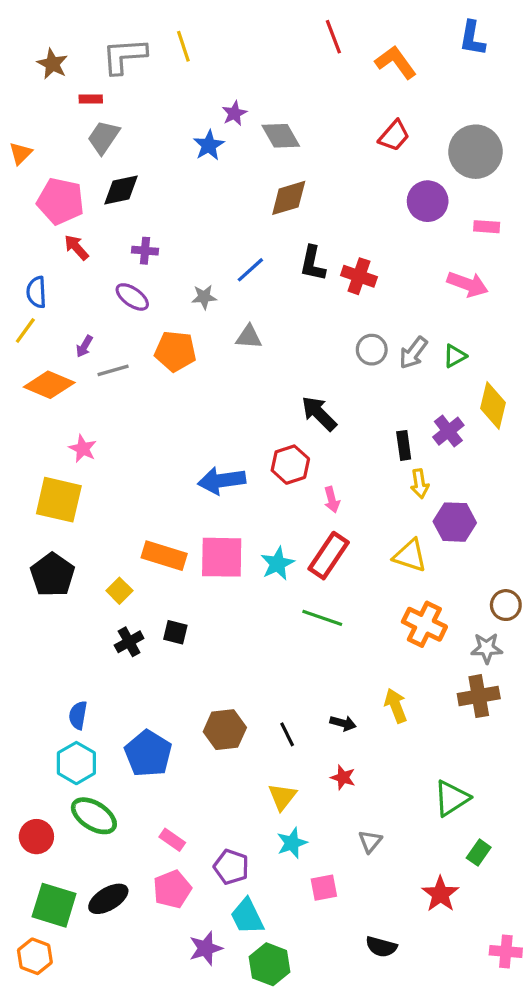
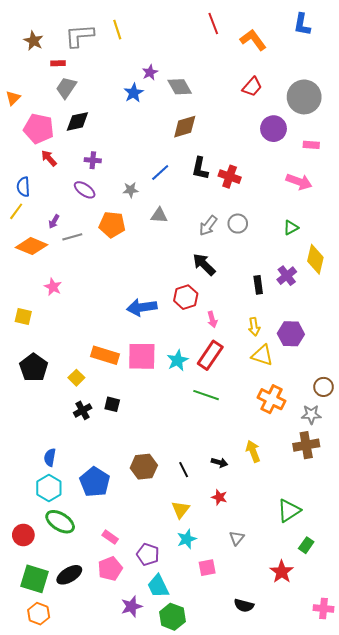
gray arrow: (413, 353) -> (208, 226), moved
yellow arrow: (420, 484) -> (254, 327), moved
yellow square: (59, 500) -> (23, 316), moved, size x0.6
orange hexagon: (35, 956) -> (39, 614), moved

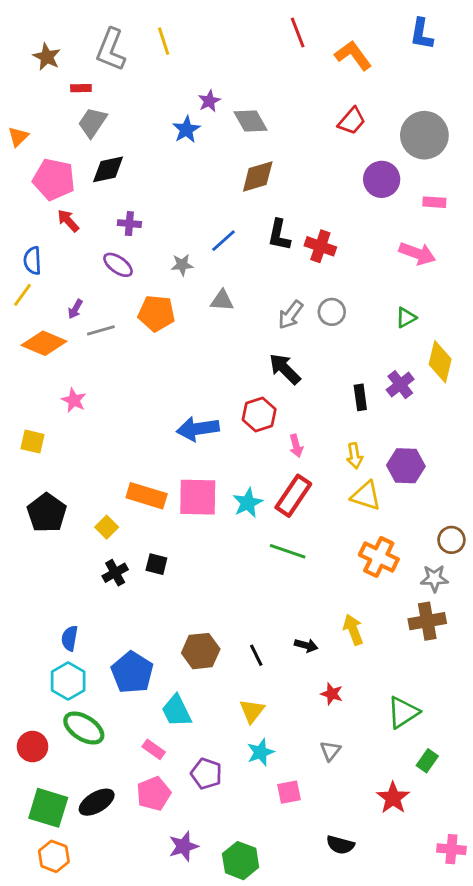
gray L-shape: (79, 36) -> (111, 50), turned -64
red star: (219, 497) -> (332, 694), moved
cyan trapezoid: (158, 586) -> (176, 711), moved

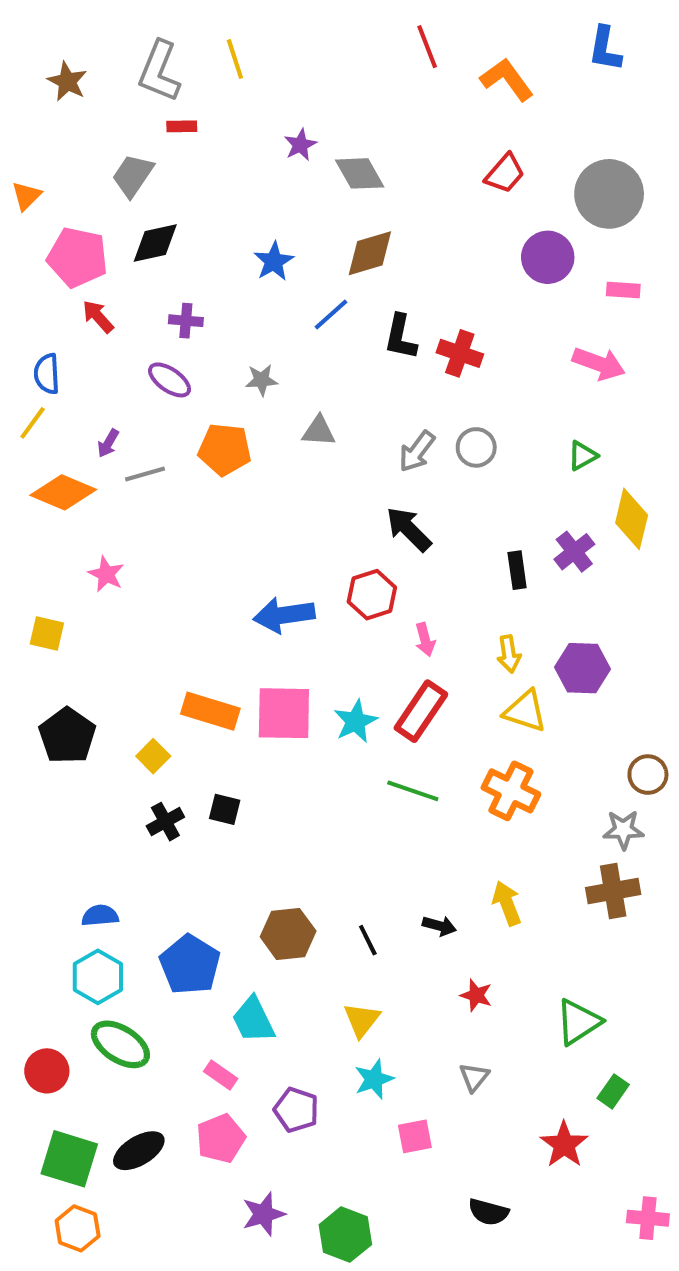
red rectangle: (81, 88) -> (182, 126), moved
blue star: (186, 129) -> (274, 261), moved
blue line: (223, 241) -> (331, 315), moved
orange cross: (379, 557) -> (511, 791), moved
blue semicircle: (70, 638) -> (100, 916), turned 75

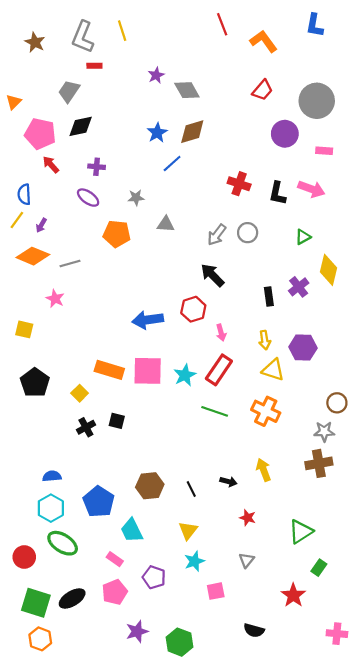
blue star: (274, 261) -> (157, 133), moved
black L-shape: (401, 337) -> (277, 193), moved
purple arrow: (108, 443) -> (41, 225), moved
gray line: (145, 474) -> (70, 263), moved

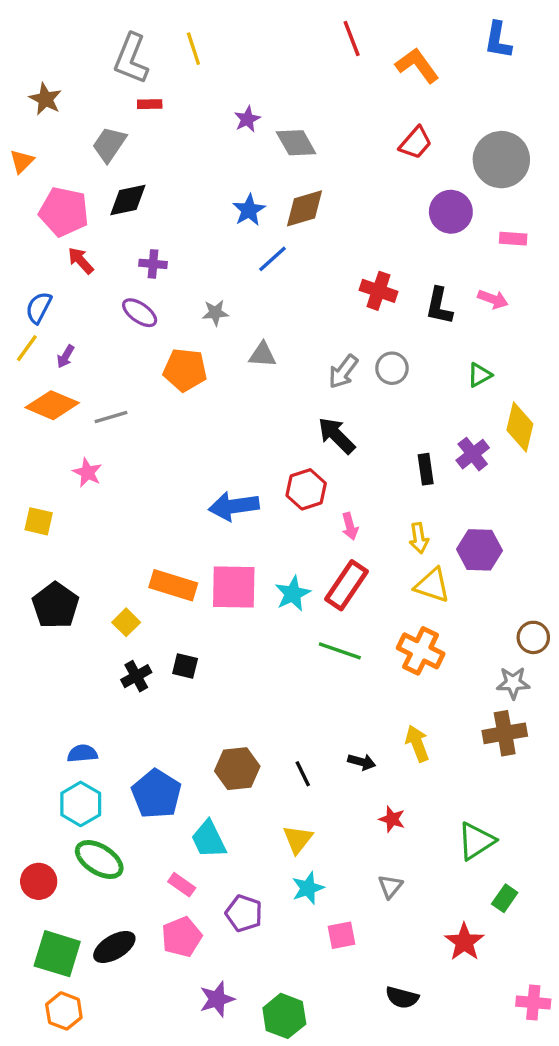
brown star: (35, 42) -> (45, 99), moved
pink arrow: (311, 189) -> (493, 299), size x0.7
blue semicircle: (24, 194) -> (39, 308), turned 30

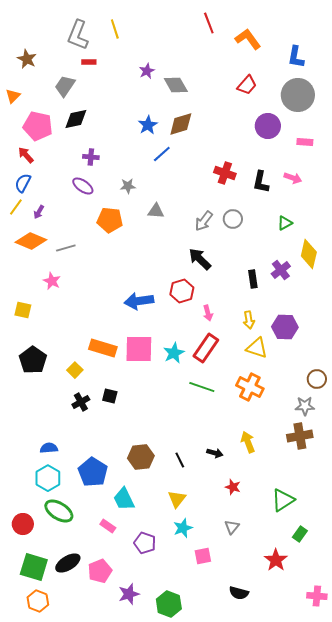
blue L-shape: (498, 40) -> (296, 57), moved
red arrow: (81, 261) -> (26, 155), moved
pink pentagon: (182, 937) -> (100, 571), moved

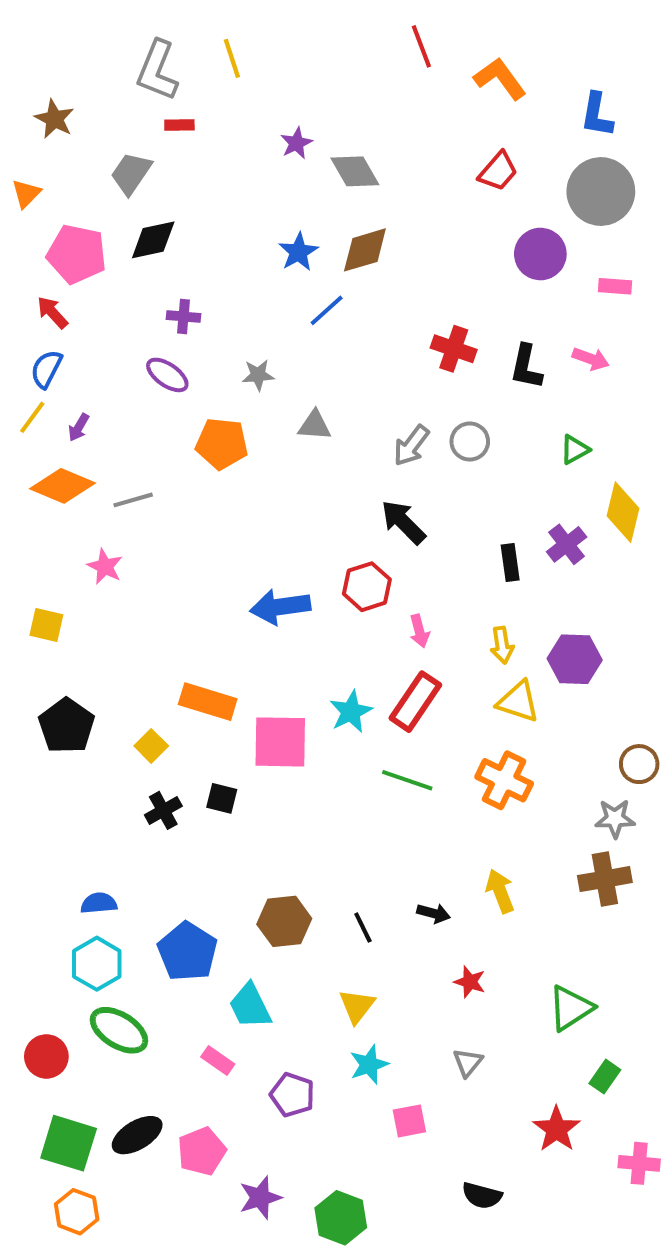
pink square: (139, 349) -> (280, 742), moved
pink cross: (317, 596) -> (639, 1163), moved

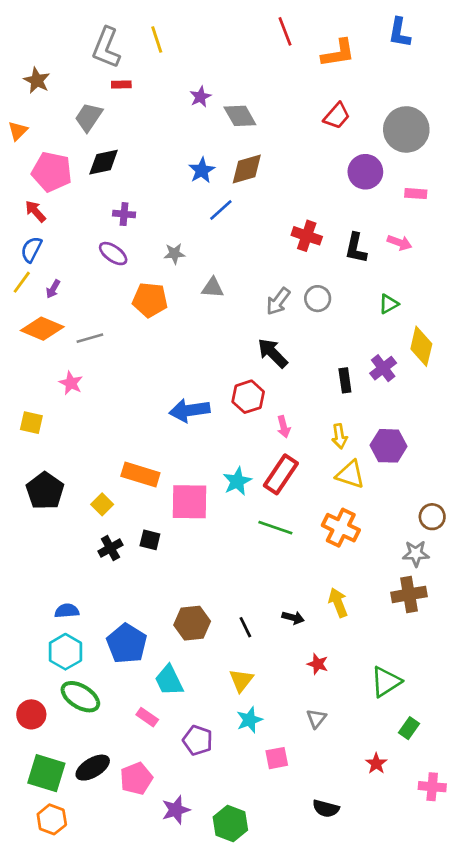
orange L-shape: (500, 79) -> (338, 53), turned 117
blue L-shape: (597, 115) -> (399, 33), moved
red star: (556, 1129) -> (376, 764), size x0.7

